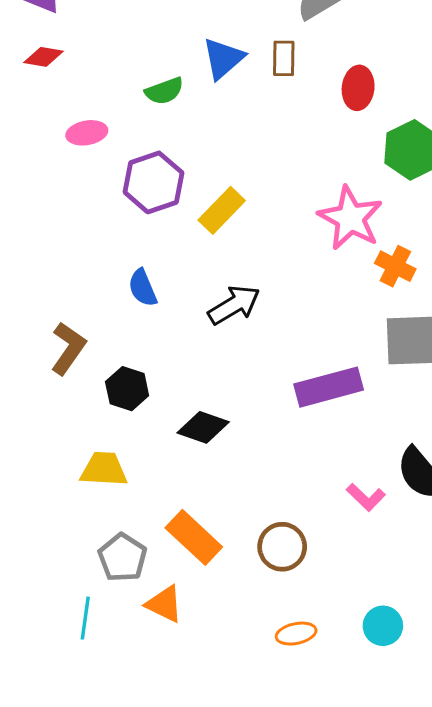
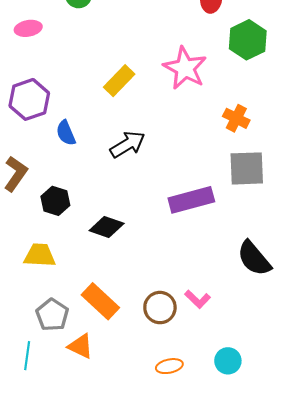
purple hexagon: (153, 182) -> (29, 99), moved
pink star: (350, 218) -> (185, 68), moved
pink L-shape: (366, 497) -> (198, 299), moved

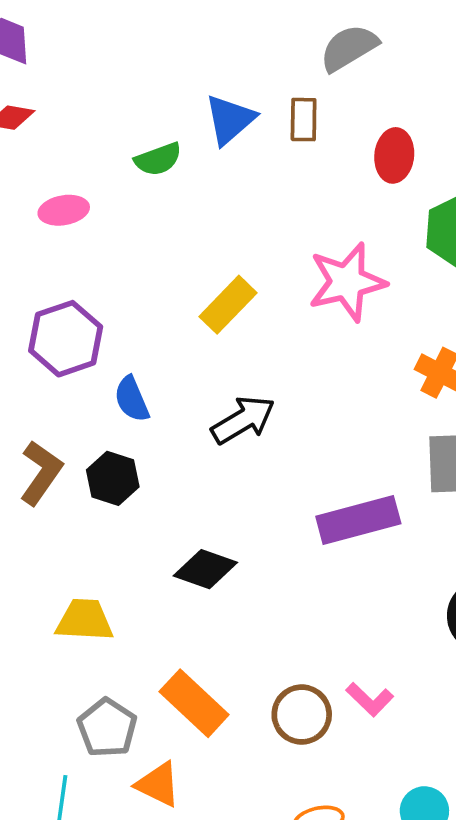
pink star: (185, 68) -> (347, 282), turned 30
black hexagon: (55, 201) -> (113, 478), moved

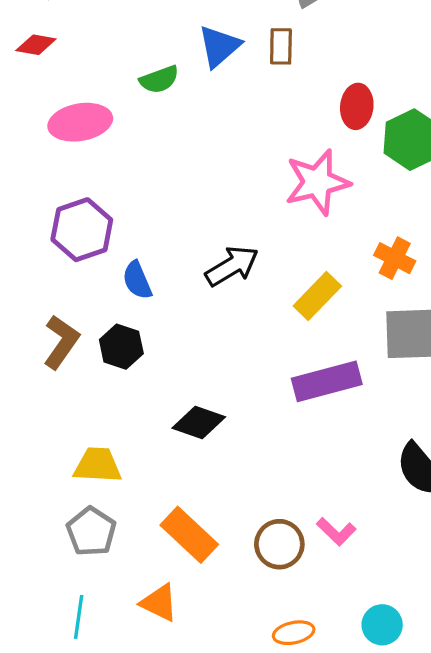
red ellipse: (394, 155) -> (357, 106), moved
pink ellipse: (64, 210) -> (80, 122), size x1.5
yellow rectangle: (228, 305) -> (317, 296), moved
black arrow: (243, 420) -> (232, 266), moved
gray pentagon: (107, 728) -> (91, 532), moved

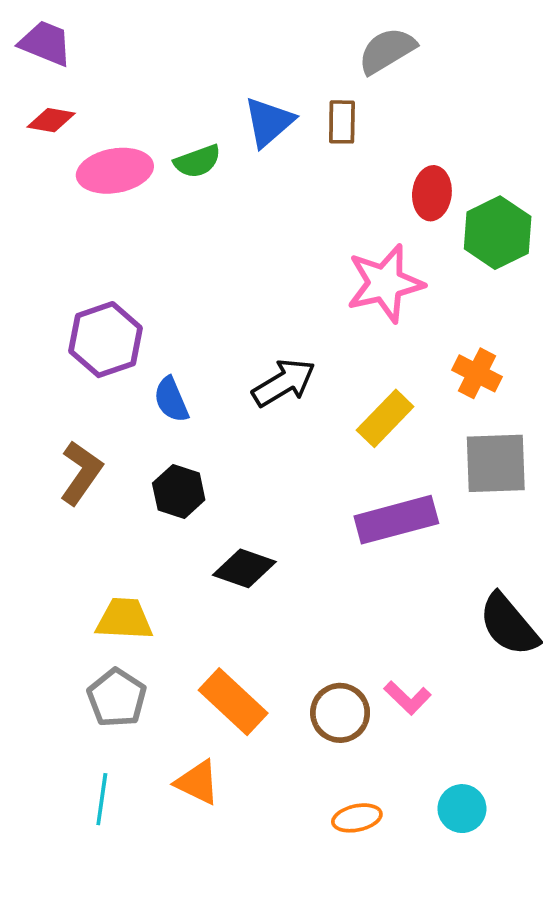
pink ellipse: (80, 122) -> (115, 171), moved
black hexagon: (121, 347) -> (179, 492), moved

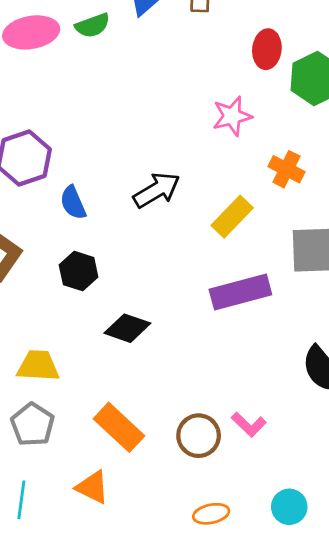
pink star: (385, 283) -> (232, 116), size x0.7
orange cross: (477, 373) -> (286, 169), moved

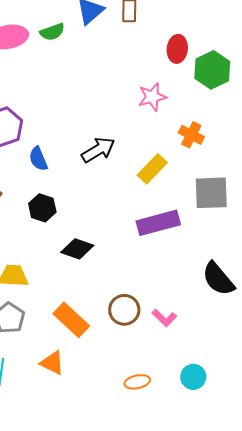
brown circle: (199, 436) -> (124, 310), moved

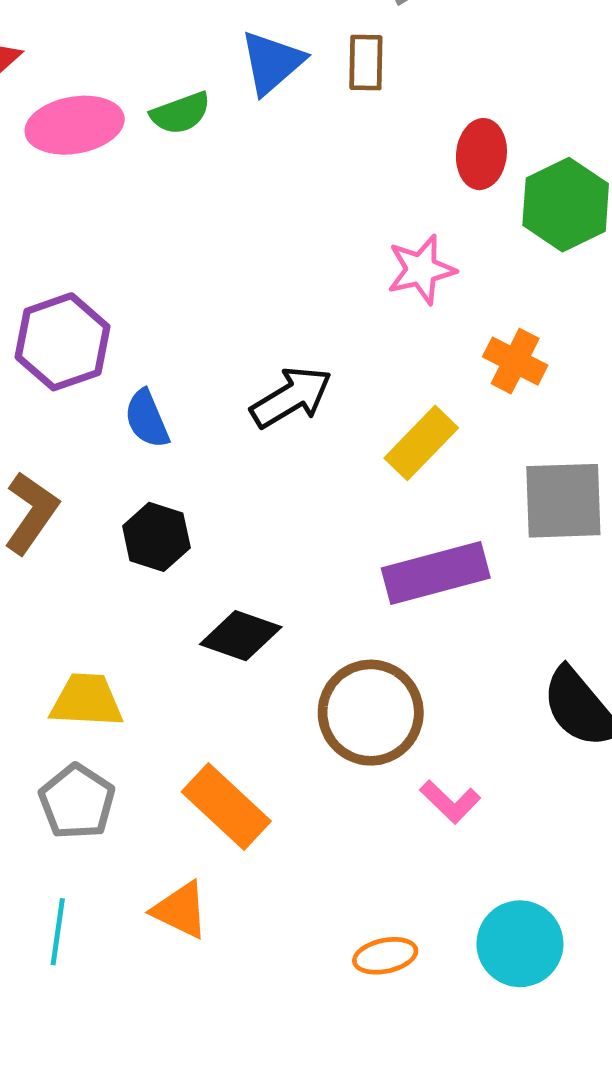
brown circle: (124, 310) -> (371, 713), moved, size x1.4
cyan circle: (193, 377) -> (520, 944), size x1.4

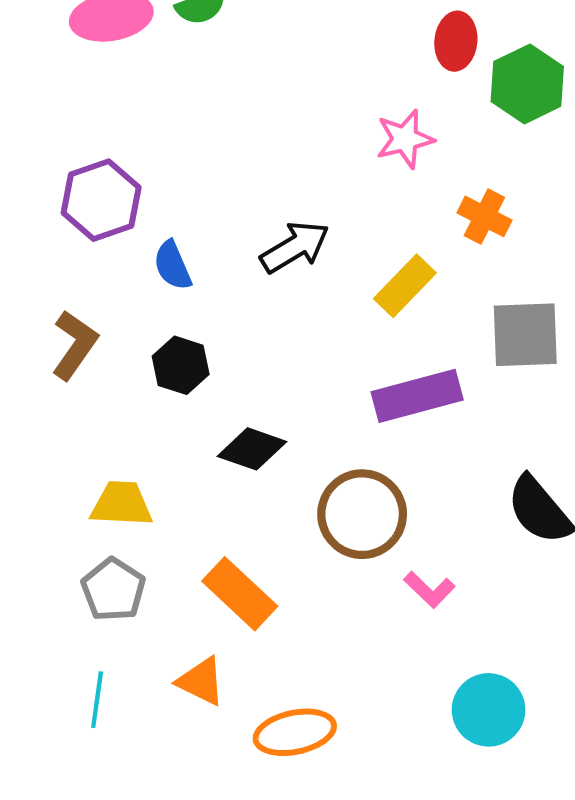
orange ellipse: (385, 956) -> (295, 732), moved, size x1.5

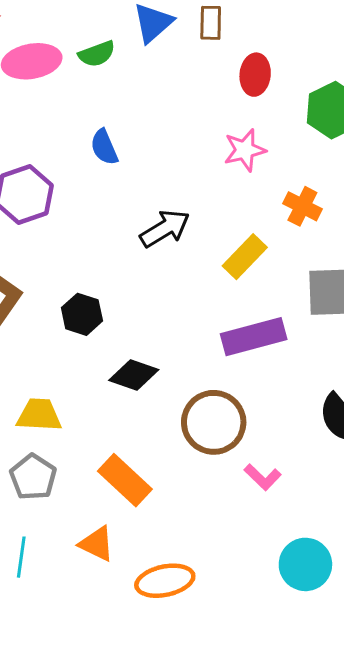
red ellipse: (456, 41) -> (255, 75), moved
blue semicircle: (172, 265) -> (104, 147), moved

